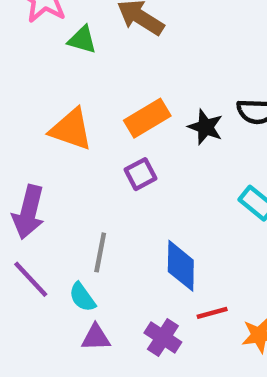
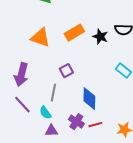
purple square: (141, 174) -> (66, 71), moved
red line: (212, 313) -> (95, 125), moved
purple cross: (163, 338) -> (76, 122), moved

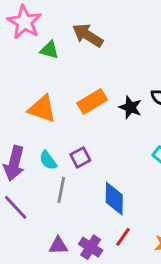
cyan semicircle: (45, 113) -> (48, 160), moved
purple cross: (76, 122) -> (91, 247), moved
red line: (95, 125) -> (123, 237), turned -40

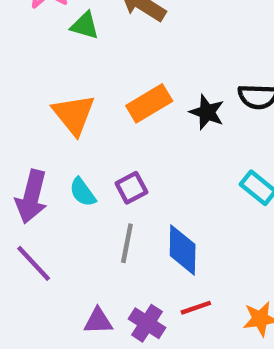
orange triangle: (42, 109) -> (74, 114), turned 32
gray line: (61, 190) -> (127, 243), moved
red line: (123, 237) -> (196, 308), turned 36

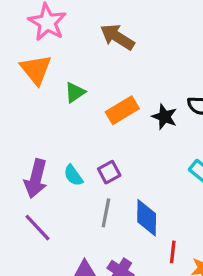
green triangle: (85, 26) -> (75, 92), moved, turned -50
orange triangle: (74, 114) -> (36, 70), moved
red line: (196, 308) -> (173, 252), moved, turned -65

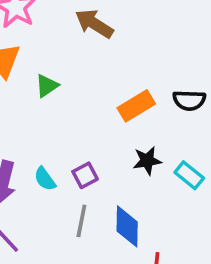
orange rectangle: (122, 110) -> (136, 106), moved
black star: (165, 117) -> (147, 161), moved, turned -30

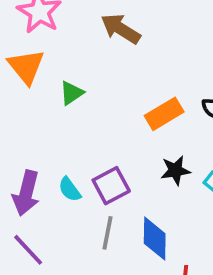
purple square: (85, 175) -> (111, 186), size x1.4

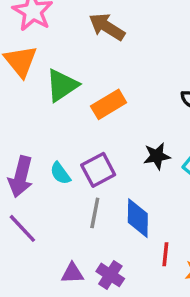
green triangle: (72, 93) -> (62, 85), size x1.5
orange rectangle: (164, 114) -> (109, 104), moved

